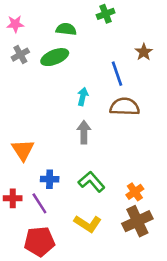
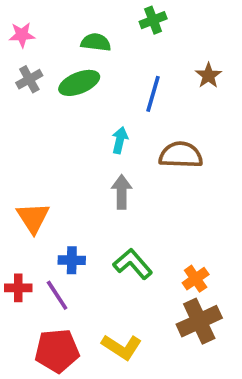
blue line: (117, 74) -> (153, 94), moved, turned 35
yellow L-shape: (88, 224) -> (122, 347), moved

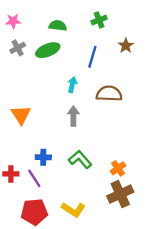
green cross: (153, 20) -> (99, 20), moved
orange triangle: (33, 218) -> (21, 115), moved

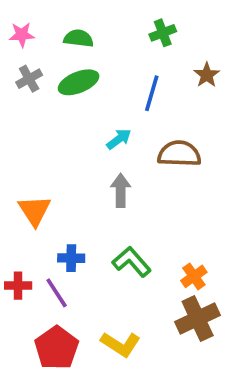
green semicircle: (58, 26) -> (79, 38), moved
cyan arrow: (72, 85) -> (119, 139), turned 40
orange triangle: (21, 115) -> (35, 210), moved
red pentagon: (34, 212) -> (57, 348), turned -30

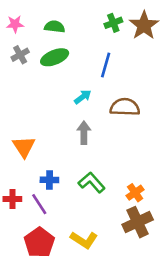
brown star: (207, 75) -> (144, 25), moved, size x1.6

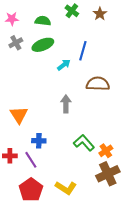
green cross: (113, 23) -> (72, 11), moved, turned -32
brown star: (144, 25) -> (100, 14), moved, size x0.6
cyan arrow: (83, 97) -> (64, 65), moved
green L-shape: (92, 182) -> (84, 143), moved

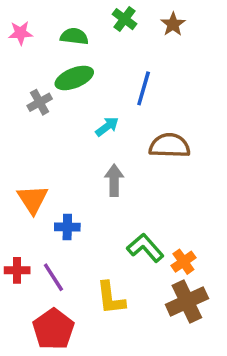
gray cross: (16, 43) -> (40, 102), moved
cyan arrow: (64, 65) -> (107, 126), moved
blue cross: (39, 141) -> (67, 227), moved
yellow L-shape: (66, 188) -> (111, 298), moved, turned 50

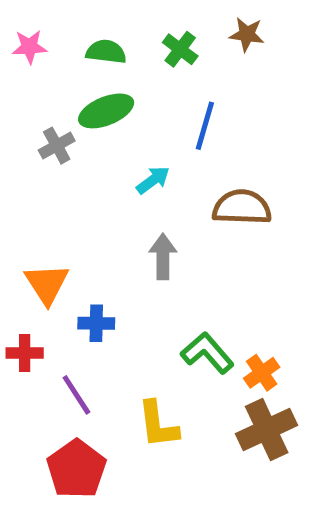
green cross: (125, 19) -> (180, 49), moved
brown star: (173, 24) -> (247, 34), turned -30
red cross: (17, 270) -> (25, 353), moved

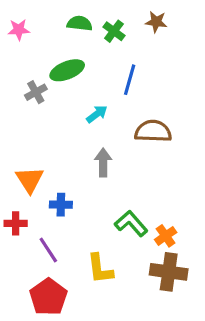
green semicircle: (106, 52) -> (80, 23), moved
brown cross: (267, 430) -> (169, 272), turned 33

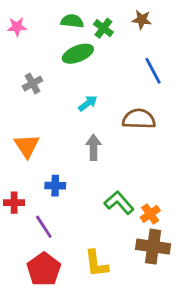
green ellipse: (67, 70) -> (78, 54), moved
blue line: (130, 80) -> (153, 71), moved, turned -44
orange triangle: (30, 180) -> (27, 146), moved
yellow L-shape: (100, 269) -> (96, 264), moved

